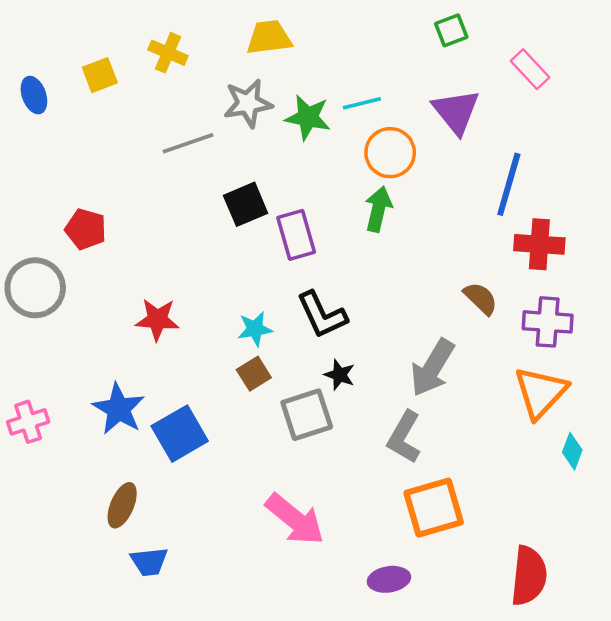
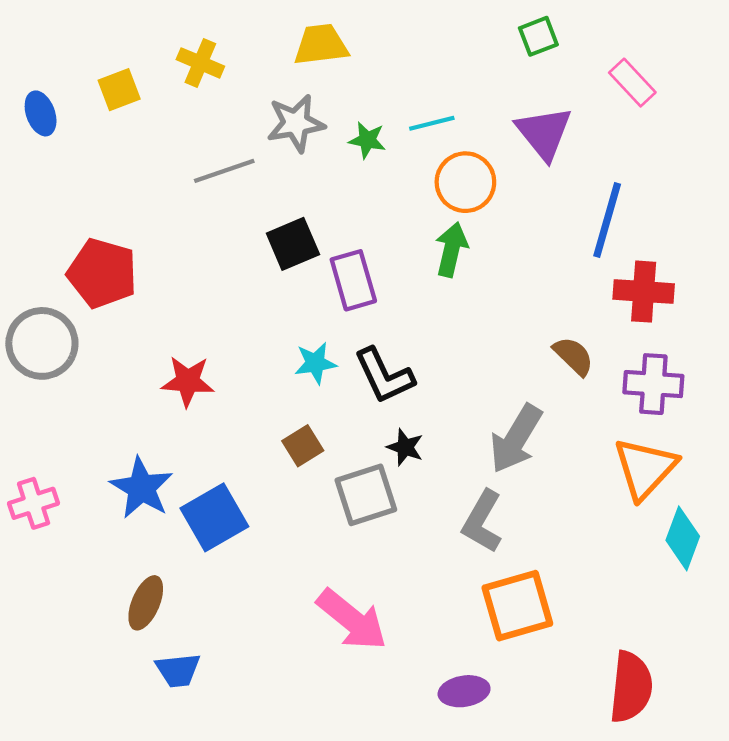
green star: (308, 117) -> (367, 140), size x0.7
red pentagon: (86, 229) -> (102, 273), size x1.4
cyan star: (255, 329) -> (315, 363), moved
cyan diamond: (572, 451) -> (683, 538), size x1.4

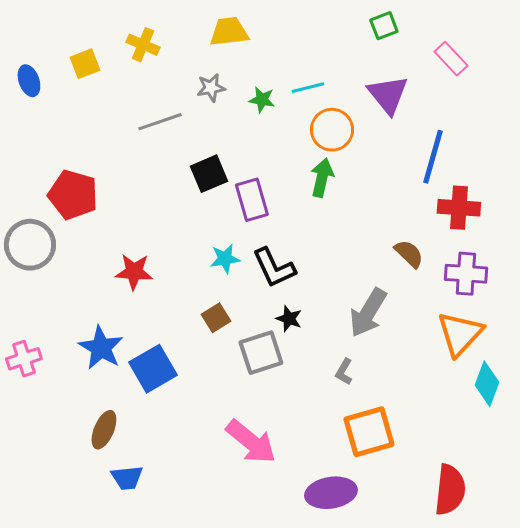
gray star: (296, 123) -> (211, 88), size x0.7
gray L-shape: (482, 522) -> (344, 372), size x0.6
purple ellipse: (464, 691) -> (331, 493), size x1.4

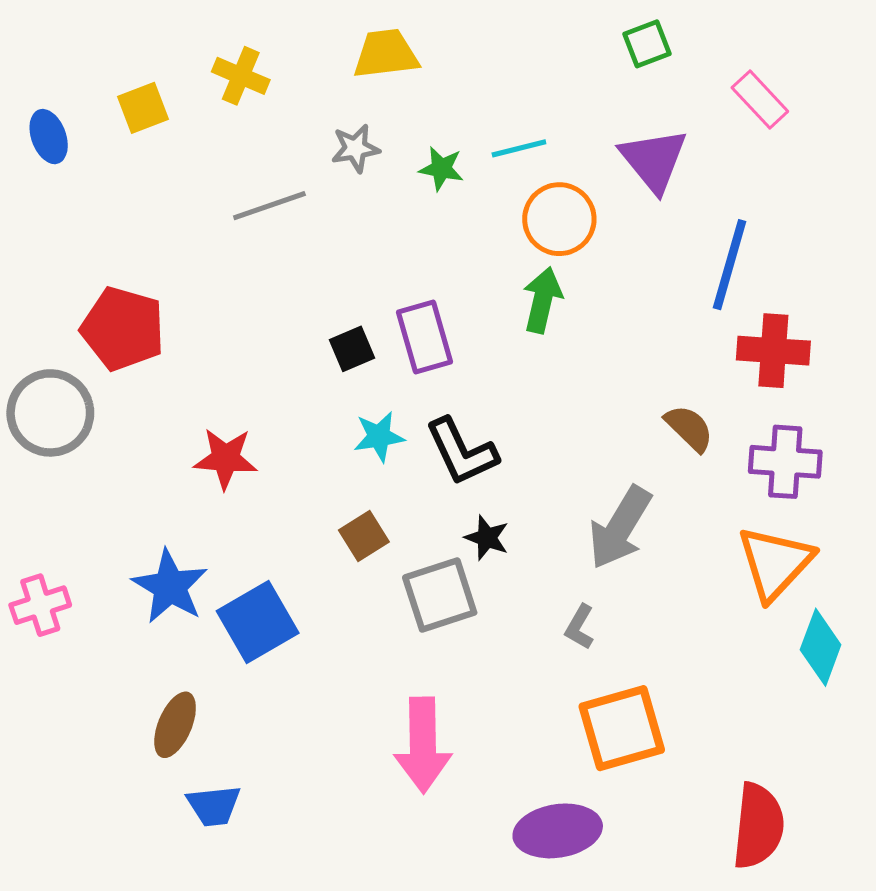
black square: (209, 174) -> (352, 349), moved, size x0.7
pink arrow: (251, 442) -> (423, 745), turned 50

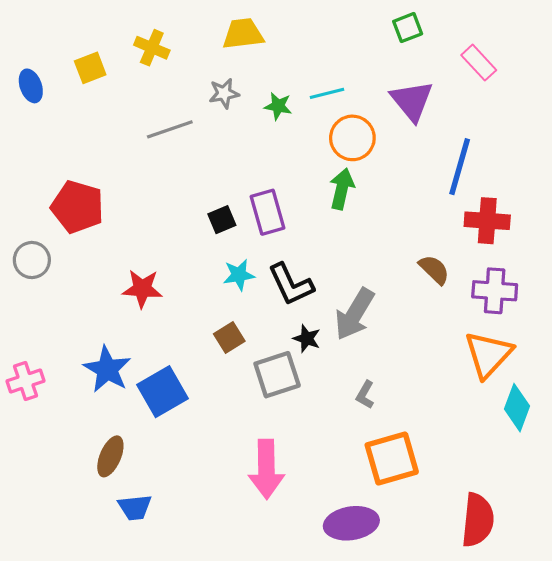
gray circle: (50, 413) -> (32, 260), size x0.7
gray arrow: (620, 528) -> (355, 314), moved

